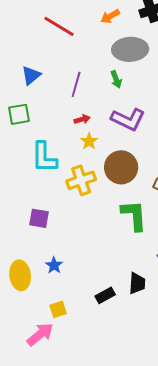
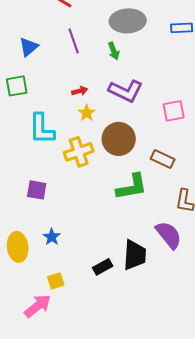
purple line: (76, 84) -> (74, 41), moved, turned -35
green L-shape: (134, 215) -> (132, 187), turned 84
black trapezoid: (137, 283) -> (135, 255), size x1.4

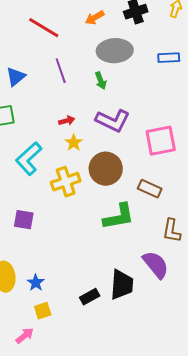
pink square: (174, 111) -> (161, 141), size x1.4
cyan L-shape: (42, 129) -> (29, 159), turned 48
blue star: (52, 237) -> (36, 283), moved
pink arrow: (38, 306) -> (25, 336), size x0.7

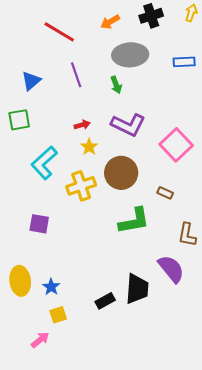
pink square: (161, 141) -> (176, 145), turned -32
brown rectangle: (150, 189) -> (165, 193), size x0.7

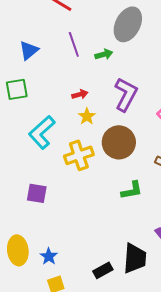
gray ellipse: (130, 55) -> (128, 24), turned -60
green arrow: (116, 85) -> (104, 54), moved, turned -84
purple L-shape: (128, 125) -> (126, 94), turned -88
green L-shape: (134, 221) -> (132, 190), size x0.7

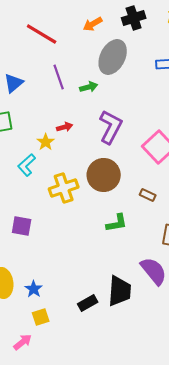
yellow star: (87, 116) -> (46, 142), moved
cyan L-shape: (42, 132) -> (27, 165), size x0.7

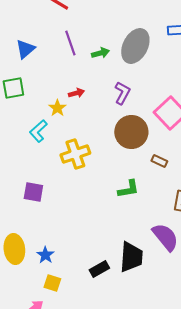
gray ellipse: (113, 57) -> (135, 46), moved
purple L-shape: (111, 127) -> (122, 93), size x0.7
brown circle: (104, 175) -> (131, 132), moved
yellow square: (41, 317) -> (52, 283), turned 36

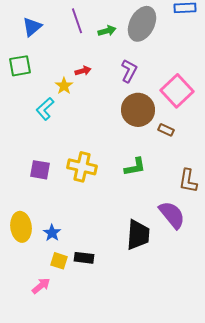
yellow cross: (75, 154) -> (82, 167), moved, turned 32
brown rectangle: (159, 161) -> (166, 130), moved
black rectangle: (99, 269) -> (84, 258), moved, turned 36

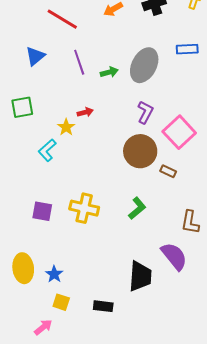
blue triangle: (32, 27) -> (35, 56), moved
purple L-shape: (129, 71) -> (145, 112), moved
green L-shape: (135, 167) -> (137, 208), turned -30
black rectangle: (84, 258) -> (103, 306), moved

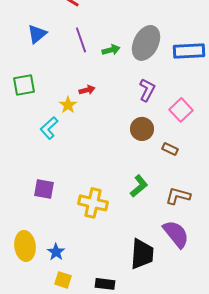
blue rectangle: (187, 49) -> (189, 51), moved, size x1.4
pink square: (179, 132) -> (181, 110), size x0.7
brown circle: (140, 151) -> (142, 129), size x0.7
yellow cross: (84, 208) -> (93, 203), moved
brown L-shape: (190, 222) -> (178, 196), moved, turned 95

